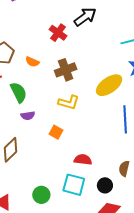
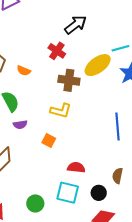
red cross: (58, 33) -> (57, 51), moved
brown cross: (66, 70) -> (69, 80), moved, turned 30
yellow ellipse: (109, 85) -> (98, 65), moved

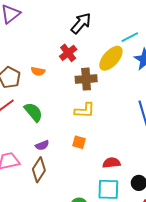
red cross: (57, 51) -> (68, 53), turned 30
orange semicircle: (24, 71) -> (38, 71), moved
purple semicircle: (20, 125) -> (42, 145), moved

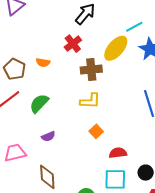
green semicircle: (33, 112) -> (39, 103), turned -95
orange square: (79, 142) -> (96, 131), moved, turned 32
brown diamond: (39, 170) -> (47, 177), moved, turned -35

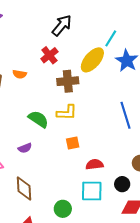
cyan line: (134, 27) -> (111, 38), turned -30
green semicircle: (39, 103) -> (38, 119), moved, turned 80
orange square: (96, 131) -> (73, 143), turned 32

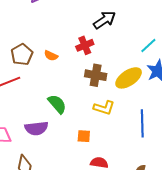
yellow ellipse: (92, 60) -> (129, 78), moved
yellow L-shape: (67, 113) -> (104, 108), moved
purple semicircle: (25, 148) -> (36, 128), size x1.6

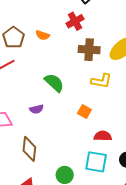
purple semicircle: (36, 128) -> (36, 109), size x0.6
orange square: (84, 136) -> (84, 111), turned 32

